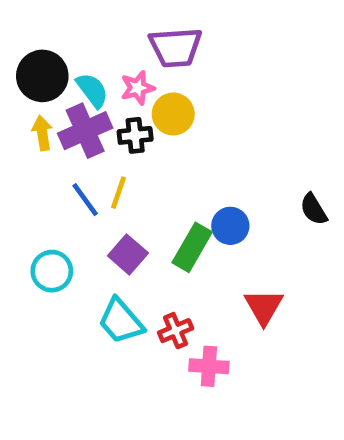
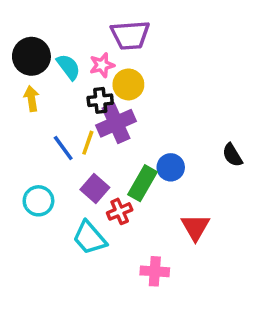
purple cross: (85, 131) -> (116, 123), moved
red cross: (176, 331) -> (120, 211), moved

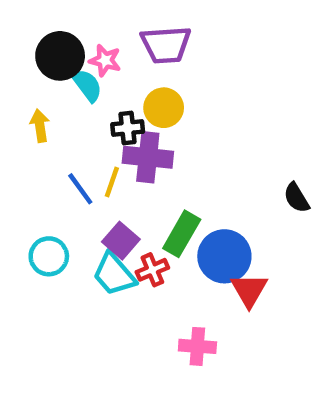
black circle: (31, 56) -> (60, 56), moved
pink star: (102, 65) -> (105, 60), moved, turned 30
purple cross: (116, 123) -> (148, 157), turned 30
blue circle: (171, 167) -> (224, 256), moved, size x1.5
cyan trapezoid: (90, 238) -> (114, 274), moved

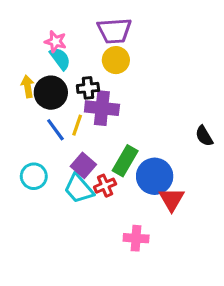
black circle: (60, 56) -> (51, 93), moved
pink star: (105, 60) -> (55, 41), moved
yellow circle: (164, 108) -> (116, 60), moved

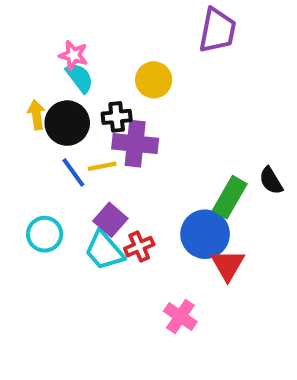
purple trapezoid: (114, 31) -> (217, 30), moved, turned -75
yellow line: (77, 125) -> (102, 166), turned 60
green rectangle: (125, 161) -> (230, 197), moved
pink cross: (136, 238) -> (180, 316), turned 30

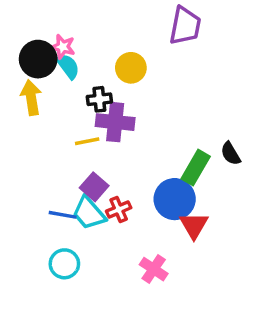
yellow arrow: (36, 115) -> (31, 98), size x1.4
black circle: (67, 123) -> (38, 59), moved
blue line: (73, 172) -> (63, 215), moved, turned -44
cyan circle: (45, 234) -> (64, 264), moved

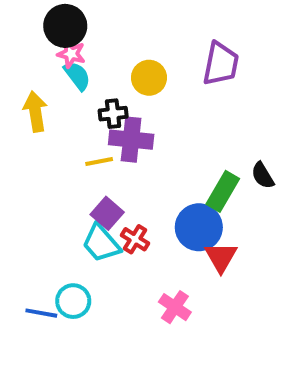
purple trapezoid: (185, 26) -> (221, 64), moved
black circle: (38, 59) -> (65, 26), moved
red cross: (119, 210) -> (135, 239), turned -35
blue line: (63, 215) -> (41, 313), moved

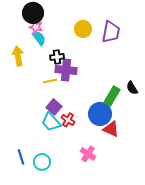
yellow circle: (149, 78) -> (83, 29), moved
red triangle: (221, 257) -> (111, 129), turned -36
cyan circle: (73, 301) -> (42, 162), moved
blue line: (41, 313) -> (21, 157), turned 63

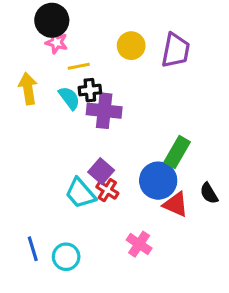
cyan semicircle: (39, 38) -> (69, 98), moved
yellow line: (50, 81) -> (79, 66), moved
black semicircle: (132, 88) -> (209, 193), moved
purple square: (54, 107) -> (101, 171), moved

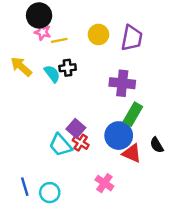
yellow line: (79, 66) -> (59, 40), moved
yellow arrow: (28, 89) -> (21, 67), turned -40
purple cross: (104, 111) -> (122, 83), moved

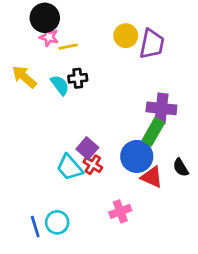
yellow circle: (98, 34) -> (126, 36), moved
purple cross: (122, 83) -> (161, 108), moved
pink cross: (104, 183) -> (120, 211), turned 36
blue line: (25, 187) -> (35, 226), moved

